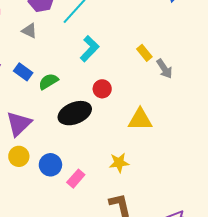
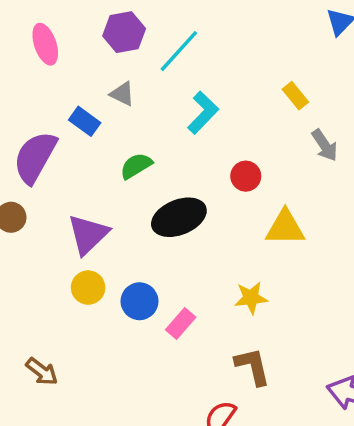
gray triangle: (29, 31) -> (122, 94), moved
yellow rectangle: (144, 53) -> (295, 96), moved
blue rectangle: (23, 72) -> (85, 121), moved
red circle: (102, 89) -> (246, 176), moved

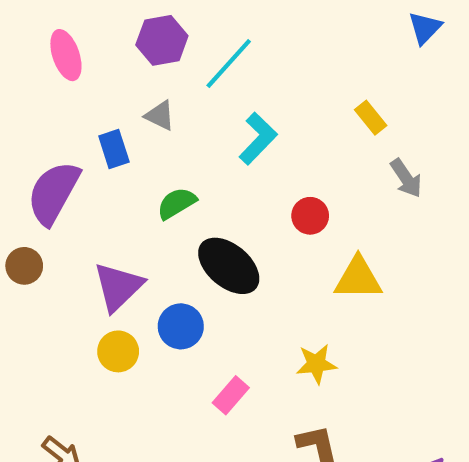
blue rectangle: (85, 121) -> (114, 149), turned 36
black ellipse: (179, 217) -> (229, 266), turned 62
blue circle: (139, 301) -> (181, 326), moved

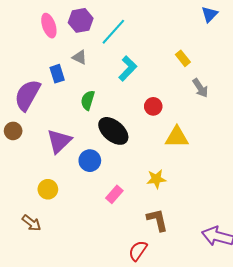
pink ellipse: (66, 55) -> (49, 26), moved
green semicircle: (177, 203) -> (88, 100), turned -42
yellow circle: (118, 351) -> (48, 189), moved

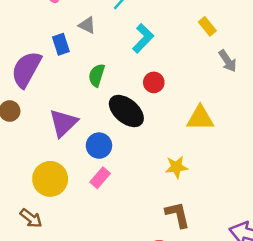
red circle: (153, 106) -> (154, 82), moved
yellow circle: (48, 189) -> (50, 179), size x1.5
pink rectangle: (114, 194) -> (100, 178), moved

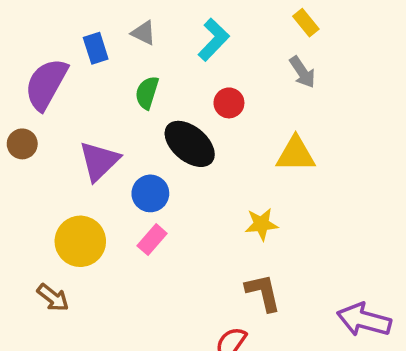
gray triangle: (87, 25) -> (144, 33), moved
gray arrow: (228, 61) -> (302, 72), moved

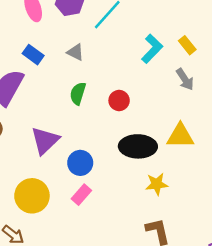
cyan L-shape: (214, 40) -> (152, 49), moved
blue rectangle: (96, 48) -> (33, 55), moved, turned -36
red circle: (229, 103) -> (119, 101), moved
black ellipse: (190, 144) -> (138, 146), moved, turned -39

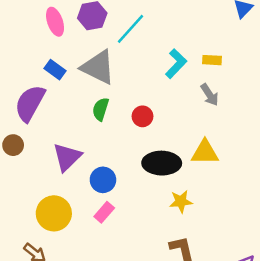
yellow rectangle: (187, 45) -> (212, 60), turned -48
gray triangle: (76, 52) -> (98, 67), size x2.0

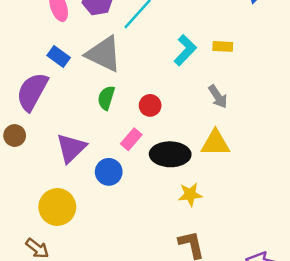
gray arrow: (210, 95) -> (218, 97), moved
pink rectangle: (104, 212) -> (131, 139), moved

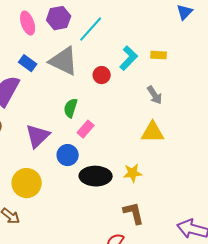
green semicircle: (106, 98) -> (71, 108), moved
red circle: (150, 105) -> (102, 75), moved
black ellipse: (170, 154) -> (96, 176), moved

